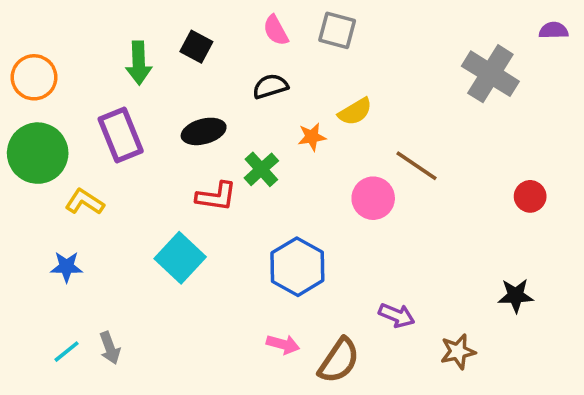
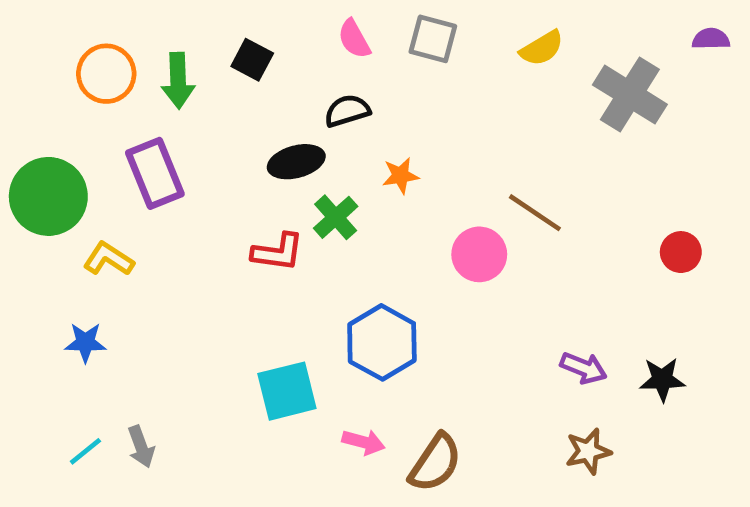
orange circle: (34, 77) -> (106, 74), moved
yellow semicircle: (355, 112) -> (542, 48), moved
black ellipse: (204, 131) -> (296, 162), moved
cyan square: (180, 258) -> (287, 391), moved, turned 33
purple arrow: (397, 315) -> (584, 368), moved

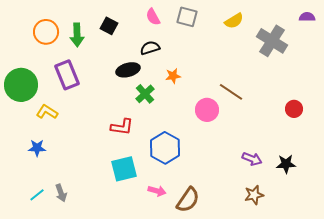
red L-shape: (278, 252) -> (122, 127), moved

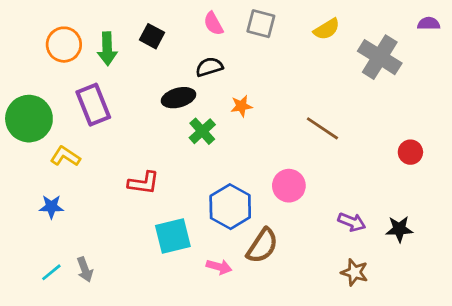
pink circle: (207, 110) -> (289, 186), moved
red L-shape: (122, 127) -> (144, 183), moved
brown star: (254, 195) -> (355, 272), turned 30
brown semicircle: (188, 200) -> (262, 246), moved

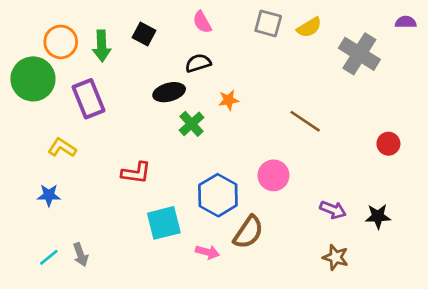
gray square: (261, 24) -> (268, 23), moved
green circle: (29, 119) -> (33, 79), moved

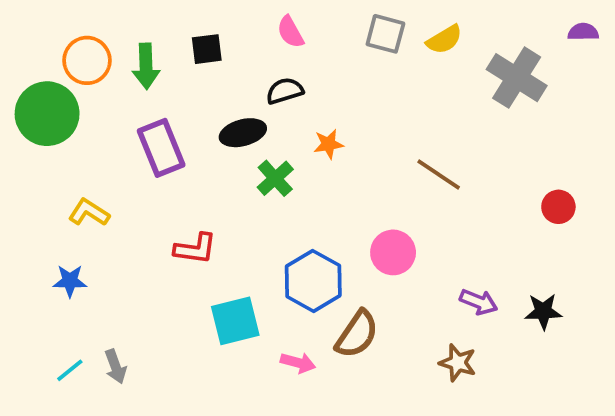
black square: (144, 34) -> (207, 49), turned -35
purple rectangle: (88, 99) -> (161, 148), moved
brown star: (336, 257) -> (458, 363), moved

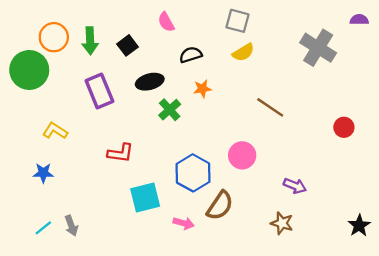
pink semicircle: (290, 32) -> (166, 22), moved
yellow semicircle: (444, 40) -> (243, 52), moved
black square: (207, 49) -> (128, 45), moved, turned -30
black semicircle: (285, 91) -> (191, 55), moved
black star: (543, 311) -> (359, 226), moved, turned -30

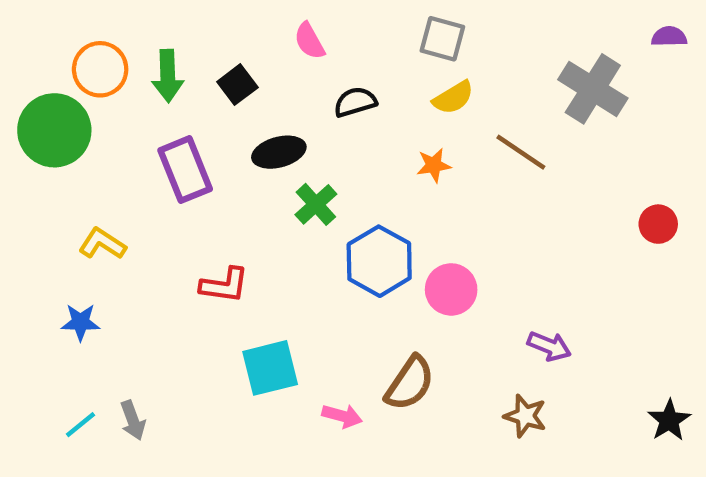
orange star: (202, 89) -> (434, 165), moved
brown line: (270, 107) -> (521, 152), moved
red circle: (344, 127) -> (658, 224), moved
blue hexagon: (193, 173) -> (379, 261), moved

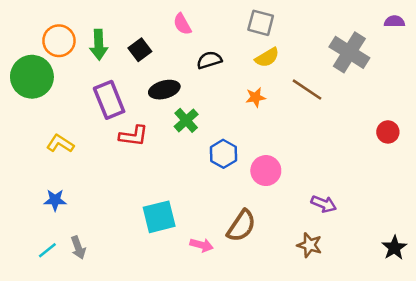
blue hexagon: (379, 261) -> (223, 154), size x0.7
red L-shape: (224, 285) -> (133, 136), moved
blue star: (80, 322) -> (55, 200), moved

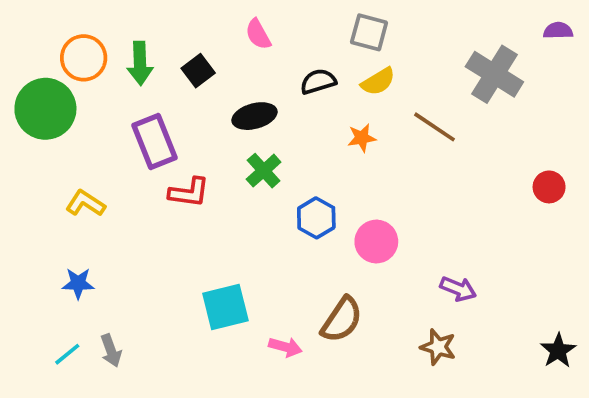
black semicircle: (209, 60) -> (318, 82), moved
black ellipse: (164, 90) -> (255, 116), moved

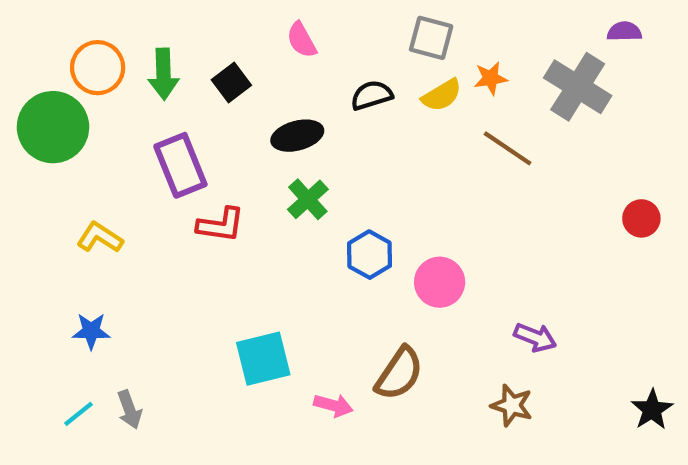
purple semicircle: (558, 31) -> (624, 32), moved
orange star: (362, 138) -> (491, 78), moved

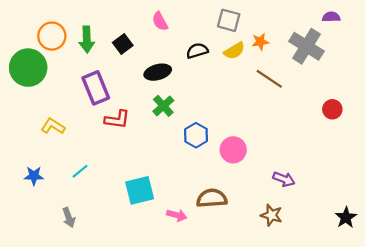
red circle: (641, 218) -> (332, 109), moved
blue star: (91, 331) -> (34, 176), moved
brown semicircle: (399, 374) -> (212, 198), turned -128
cyan line: (78, 414) -> (80, 171), moved

